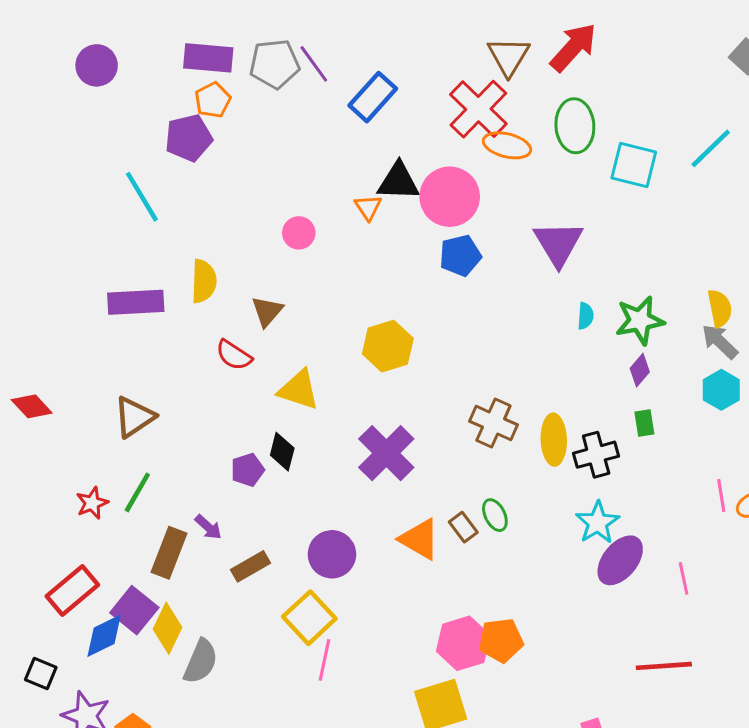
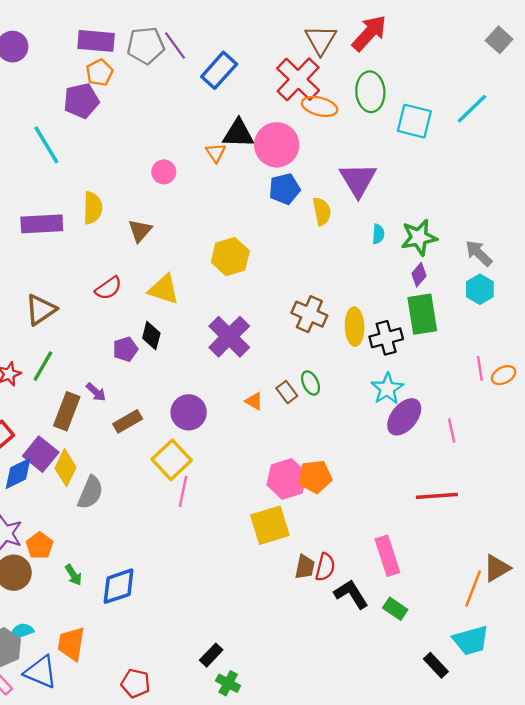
yellow semicircle: (720, 308) -> (322, 211), moved
red semicircle: (234, 355) -> (108, 288), moved, turned -68
green rectangle: (644, 423) -> (422, 314), size x2.0
orange triangle: (419, 539) -> (254, 401), size x0.6

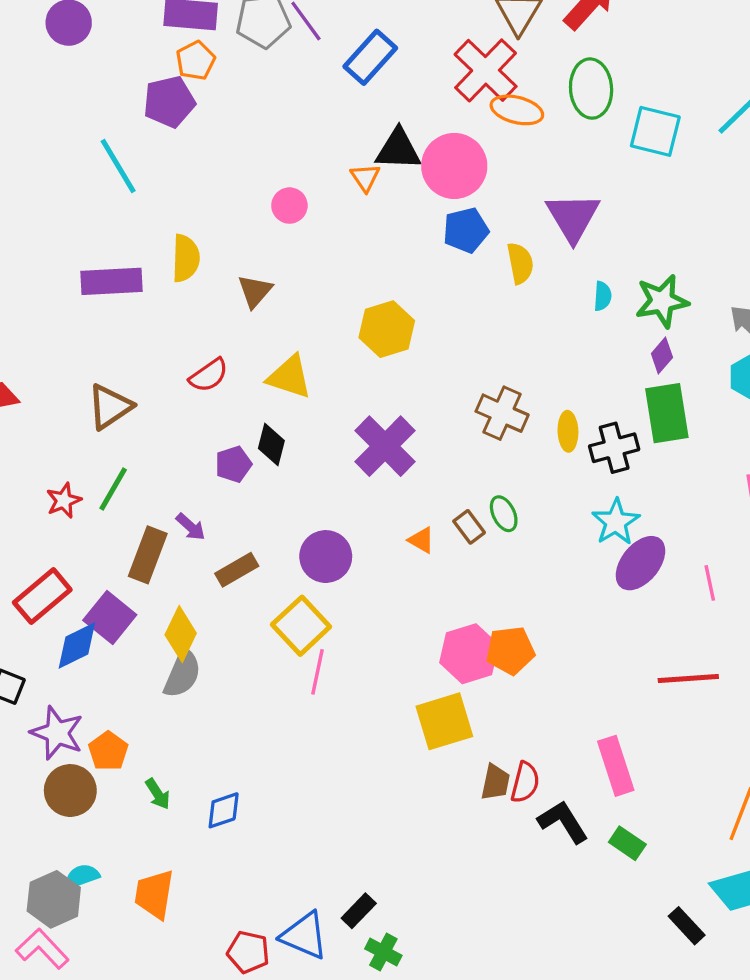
yellow ellipse: (355, 327) -> (568, 431), size x0.7
yellow diamond: (66, 468) -> (181, 634), moved
blue diamond: (119, 586) -> (224, 810), size x0.7
blue triangle: (41, 672) -> (304, 936), moved

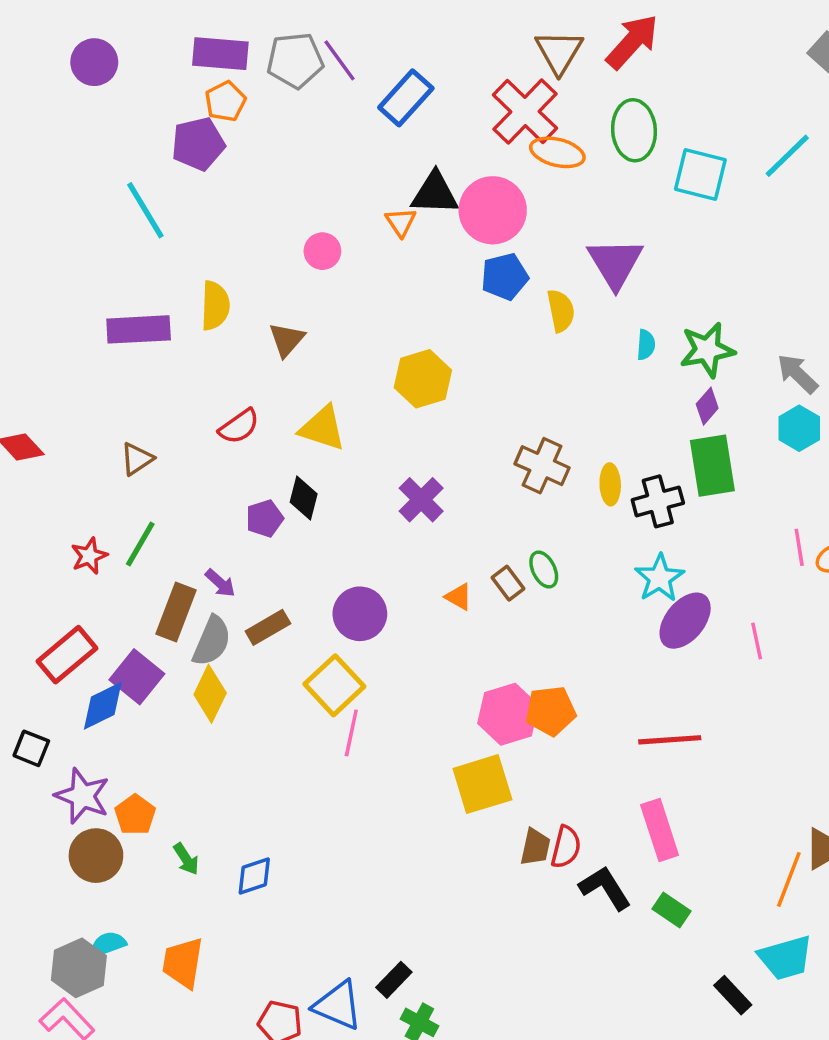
brown triangle: (110, 407) -> (137, 459), size x0.7
purple cross: (385, 446) -> (421, 500), size x0.7
gray semicircle: (182, 674) -> (212, 641), moved
red line: (688, 678) -> (670, 740), moved

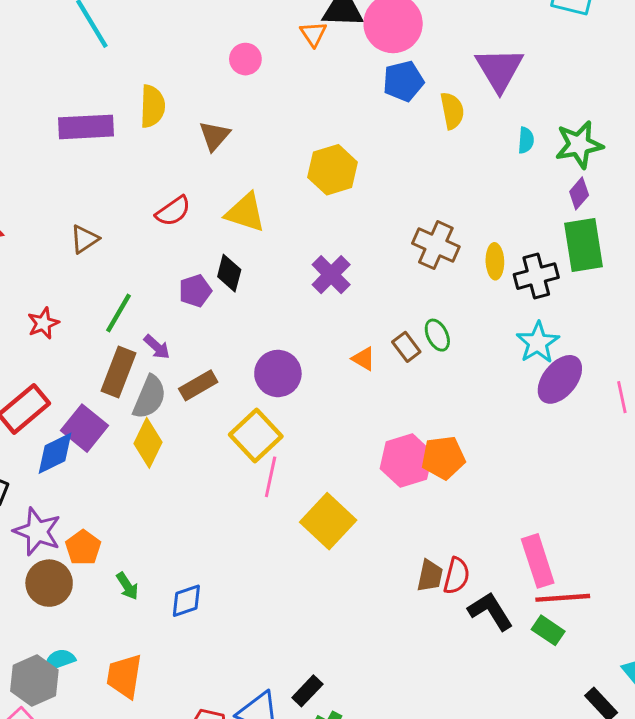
green line: (140, 544) -> (118, 313), moved
red line: (670, 740) -> (563, 598), moved
yellow square: (482, 784) -> (328, 521), moved, turned -30

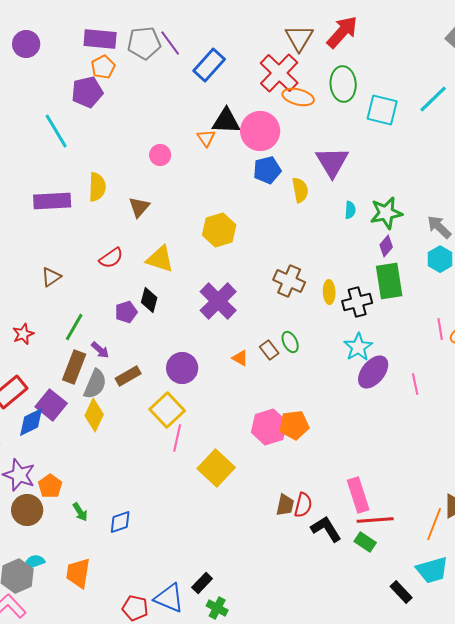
purple cross: (331, 275) -> (218, 301), size x1.4

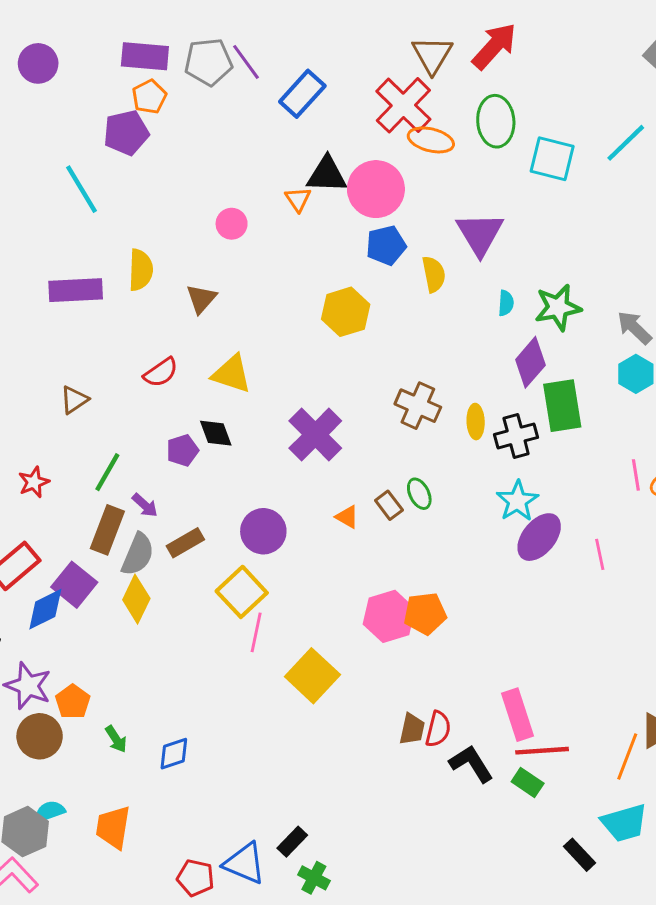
yellow hexagon: (219, 230) -> (346, 312), moved
purple diamond: (386, 246) -> (530, 362), moved, size x1.6
black diamond: (149, 300) -> (216, 433), turned -35

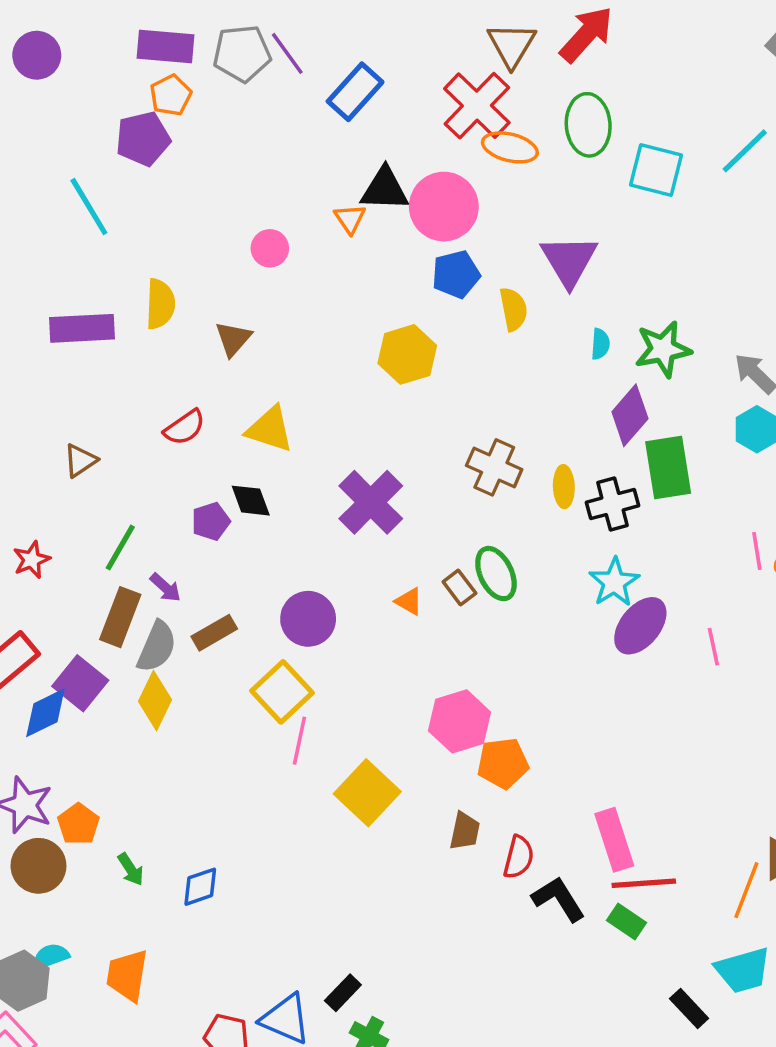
green ellipse: (419, 494) -> (496, 574), size x1.4
orange pentagon: (425, 614) -> (503, 763), moved
brown trapezoid: (412, 729) -> (465, 831), moved

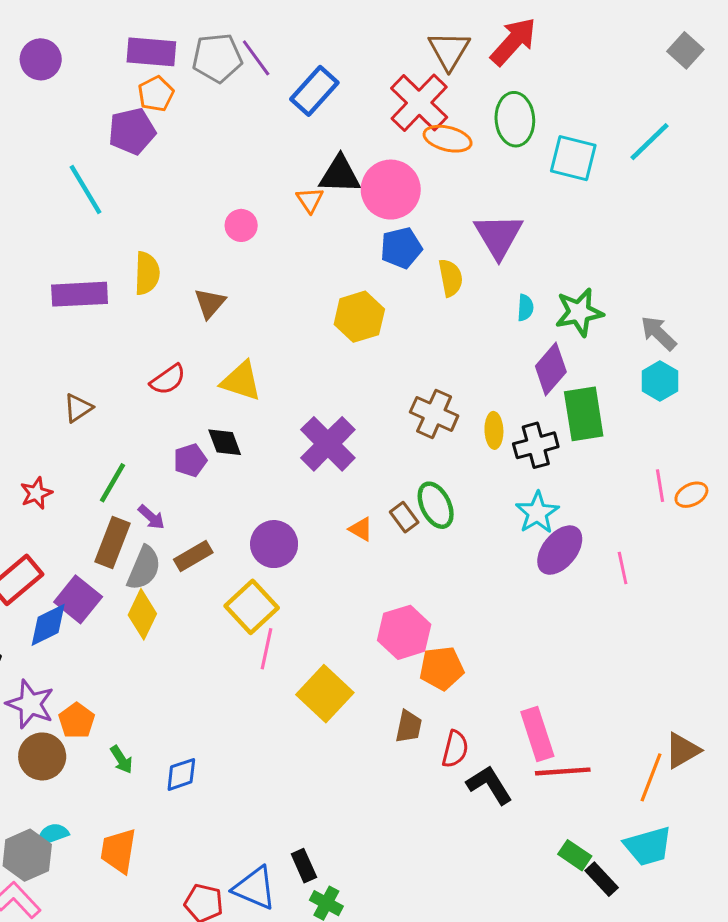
green rectangle: (626, 921) -> (575, 855), moved
black rectangle: (343, 993) -> (304, 866), turned -68

